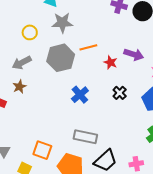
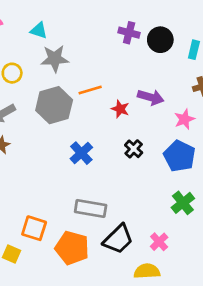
pink cross: (136, 164) -> (159, 242), turned -32

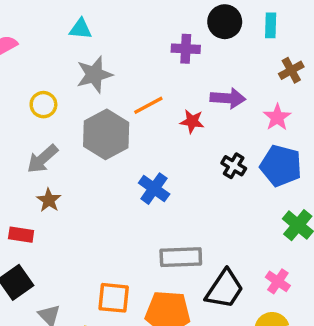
cyan triangle: (39, 30) -> (80, 29), moved
purple cross: (129, 33) -> (186, 49), moved
black cross: (134, 149) -> (234, 166), moved

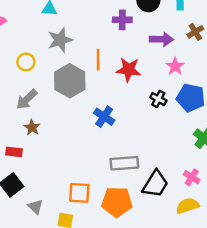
purple arrow: (228, 98) -> (161, 39), moved
orange line: (148, 105) -> (98, 60), turned -60
pink star: (277, 117) -> (175, 66), moved
red star: (192, 121) -> (129, 70), size x1.5

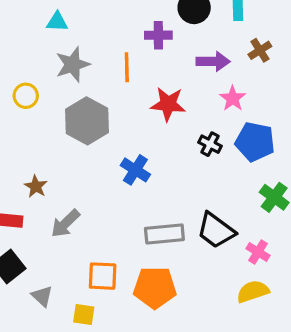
orange line: (98, 60) -> (127, 67), moved
gray arrow: (27, 99) -> (65, 223), moved
black trapezoid: (155, 184) -> (216, 230), moved, turned 96

